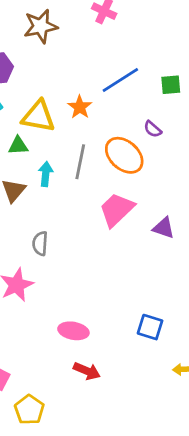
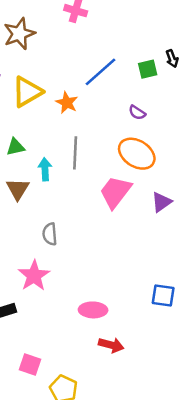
yellow triangle: (38, 116) -> (27, 92), moved, turned -32
orange ellipse: (124, 155) -> (137, 154), moved
purple triangle: (164, 228) -> (161, 202), turned -45

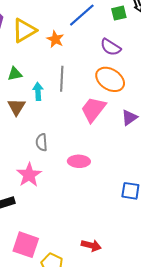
purple semicircle: (137, 113) -> (111, 47), size x1.5
pink ellipse: (93, 310) -> (79, 161), moved
red arrow: (111, 345) -> (91, 245), moved
pink square: (30, 365) -> (26, 245), size x1.5

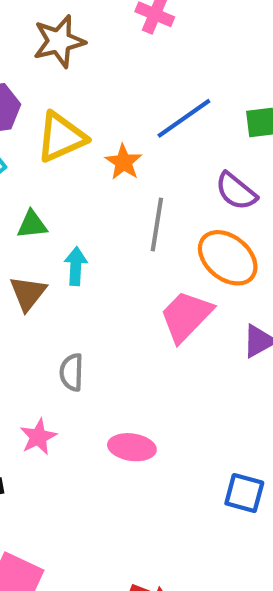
gray line: (62, 79) -> (157, 225), moved
pink ellipse: (79, 161) -> (132, 447), moved
pink star: (29, 175) -> (38, 437), size x0.7

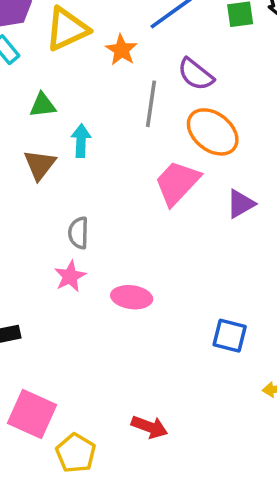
purple semicircle: (236, 191) -> (196, 74), moved
pink star: (38, 437) -> (70, 276), moved

